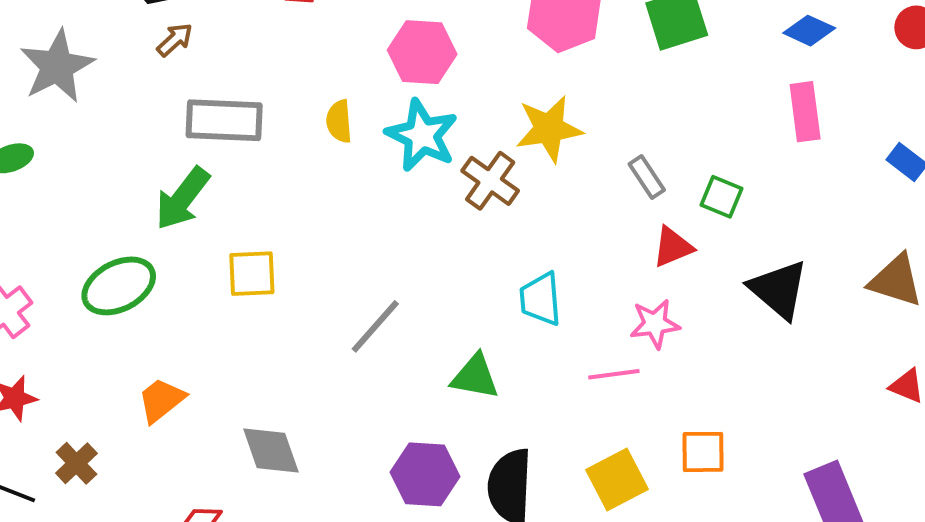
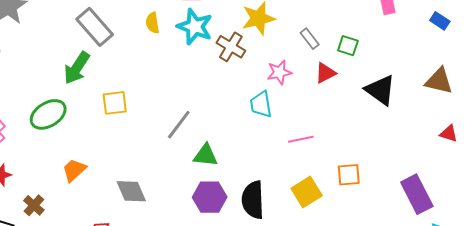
gray rectangle: (224, 120) -> (95, 27), turned 51
pink star: (655, 324) -> (279, 72), moved
green triangle: (475, 377) -> (206, 155), moved

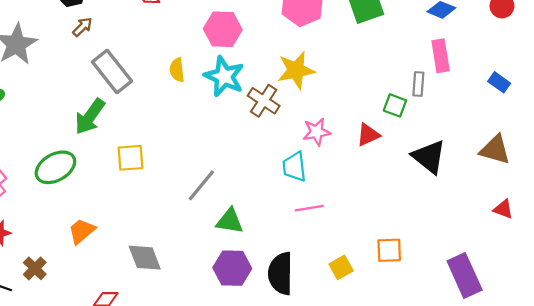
gray rectangle: (310, 39) -> (418, 84), moved, turned 40
pink line: (301, 139) -> (309, 208), moved
yellow square: (307, 192) -> (341, 267), size x0.7

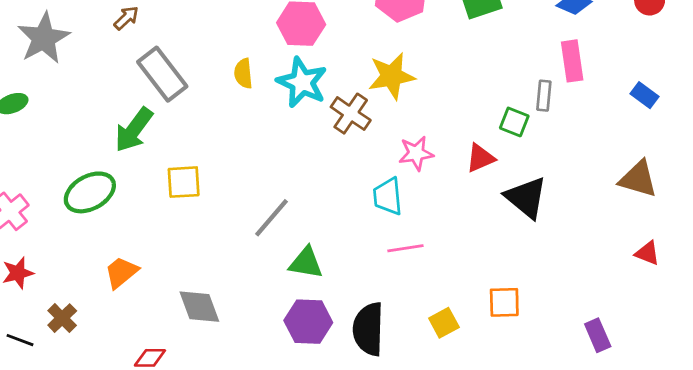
black triangle: (429, 157) -> (526, 198), moved
purple rectangle: (465, 276) -> (598, 335), size x0.6

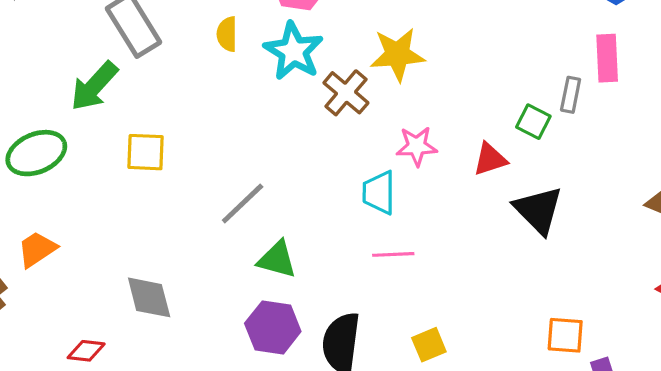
orange trapezoid: (121, 272) -> (37, 249), moved
orange square: (504, 302) -> (565, 335), moved

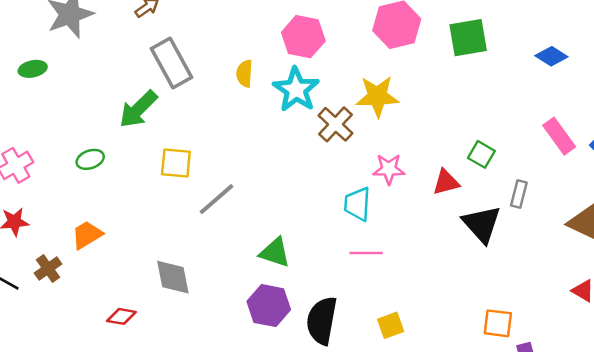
pink rectangle: (607, 58) -> (559, 136), moved, turned -36
gray rectangle: (571, 95) -> (519, 194), moved
green ellipse: (36, 153) -> (90, 159), size x0.6
gray line: (243, 204) -> (216, 199), moved

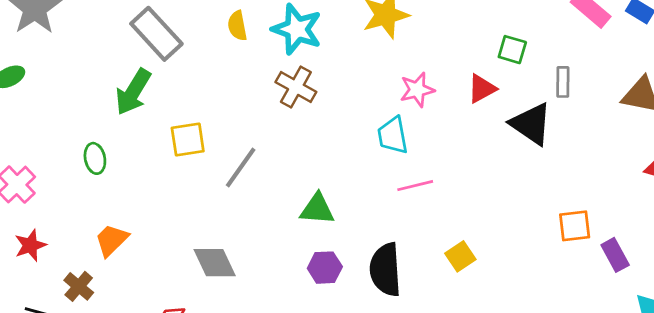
brown cross: (336, 124) -> (296, 87), moved
green ellipse: (90, 159) -> (95, 158), turned -68
purple hexagon: (269, 306) -> (325, 268), size x0.7

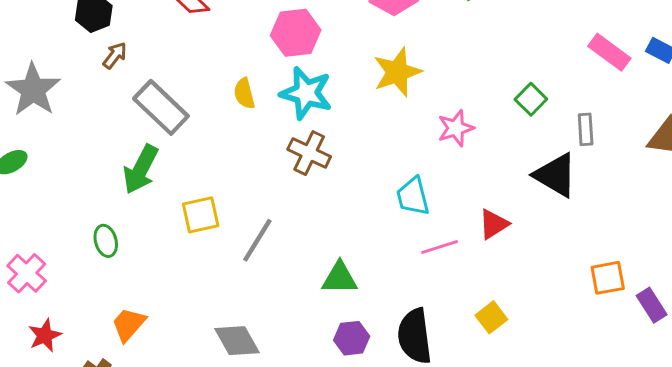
green square: (512, 50) -> (531, 99), turned 32
red triangle: (482, 89) -> (494, 224), moved
pink star: (417, 90) -> (456, 128), moved

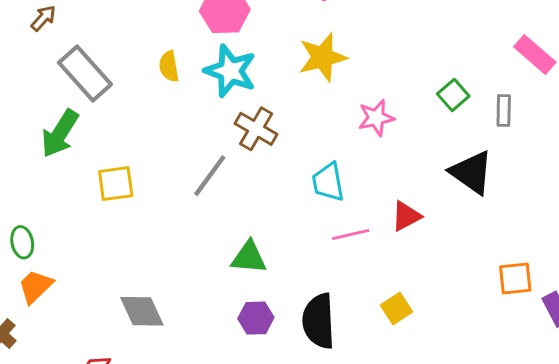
gray rectangle: (586, 129) -> (504, 110), moved
brown cross: (309, 153) -> (256, 129), moved
gray line: (257, 240) -> (210, 176), moved
green ellipse: (106, 241) -> (22, 242), moved

